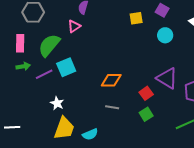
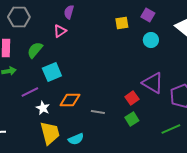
green semicircle: (49, 45) -> (35, 50), size x0.7
purple line: (44, 74) -> (30, 92), moved
orange diamond: (111, 80) -> (70, 100), moved
yellow trapezoid: (64, 128) -> (50, 133), turned -35

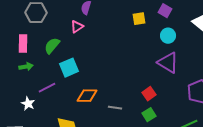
purple triangle: (153, 83) -> (168, 63), moved
white star: (43, 108) -> (28, 104), moved

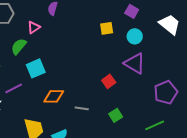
yellow square: (139, 19) -> (107, 28), moved
pink triangle: (77, 27) -> (34, 27), moved
red square: (149, 94) -> (109, 81), moved

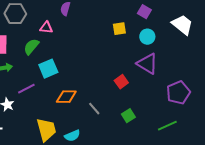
pink triangle: (34, 27) -> (46, 28), turned 40
gray line: (82, 108) -> (94, 109), turned 40

